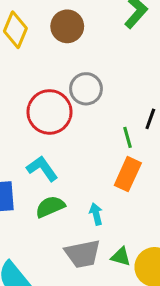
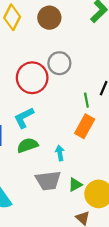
cyan L-shape: (42, 169) -> (24, 118), turned -85
green triangle: (121, 257) -> (75, 185), turned -48

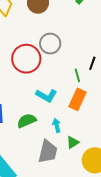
cyan L-shape: (24, 118) -> (46, 96), moved, turned -120
gray trapezoid: (48, 181) -> (48, 152), turned -65
green triangle: (75, 185) -> (73, 142), moved

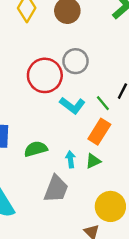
green line: (77, 75) -> (103, 103), turned -32
cyan L-shape: (46, 96) -> (72, 105), moved
green triangle: (73, 142) -> (93, 161), moved

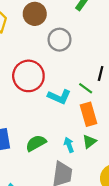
gray circle: (76, 61) -> (60, 40), moved
orange rectangle: (99, 132) -> (89, 114), turned -35

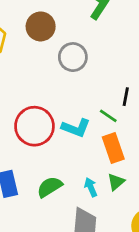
red circle: (28, 76) -> (34, 126), moved

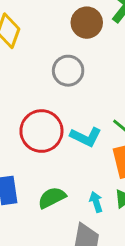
brown circle: (41, 26) -> (87, 23), moved
gray circle: (73, 57) -> (68, 71), moved

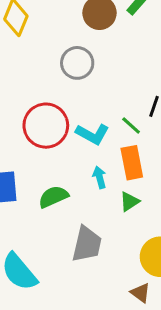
cyan arrow: (96, 202) -> (100, 177), moved

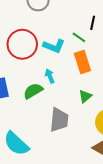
cyan arrow: (100, 177) -> (50, 76), moved
green triangle: (129, 201) -> (85, 96), moved

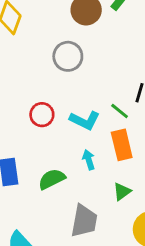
red circle: (22, 44) -> (42, 115), size x0.6
cyan arrow: (50, 76) -> (89, 160), moved

